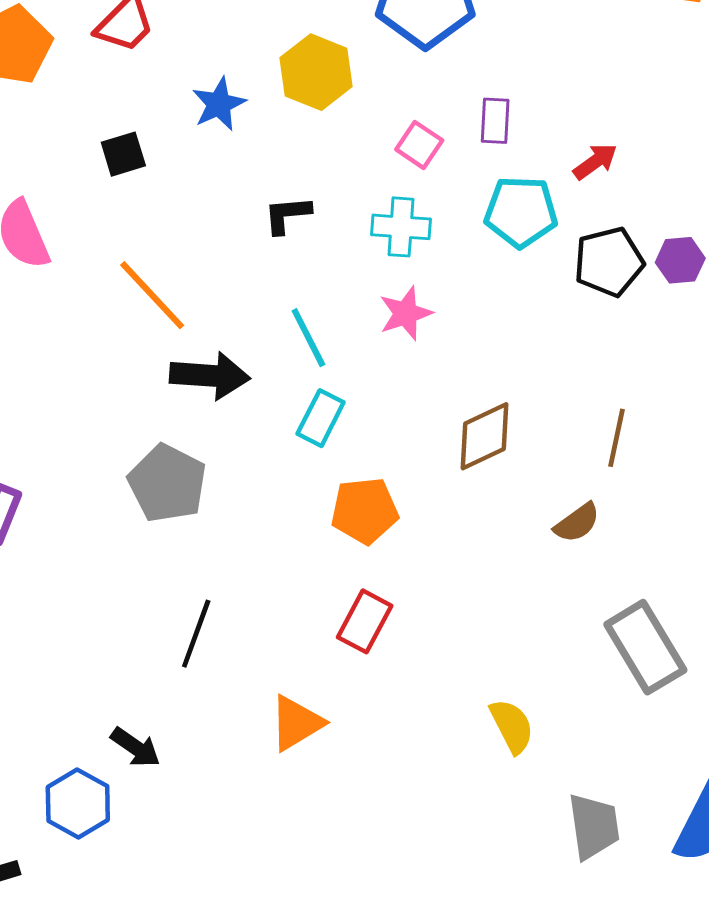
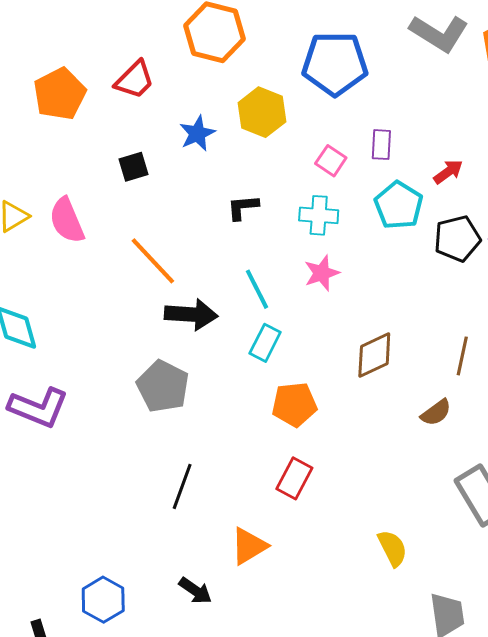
cyan pentagon: (521, 212) -> (399, 205), turned 30
black arrow: (135, 747) -> (195, 591), moved

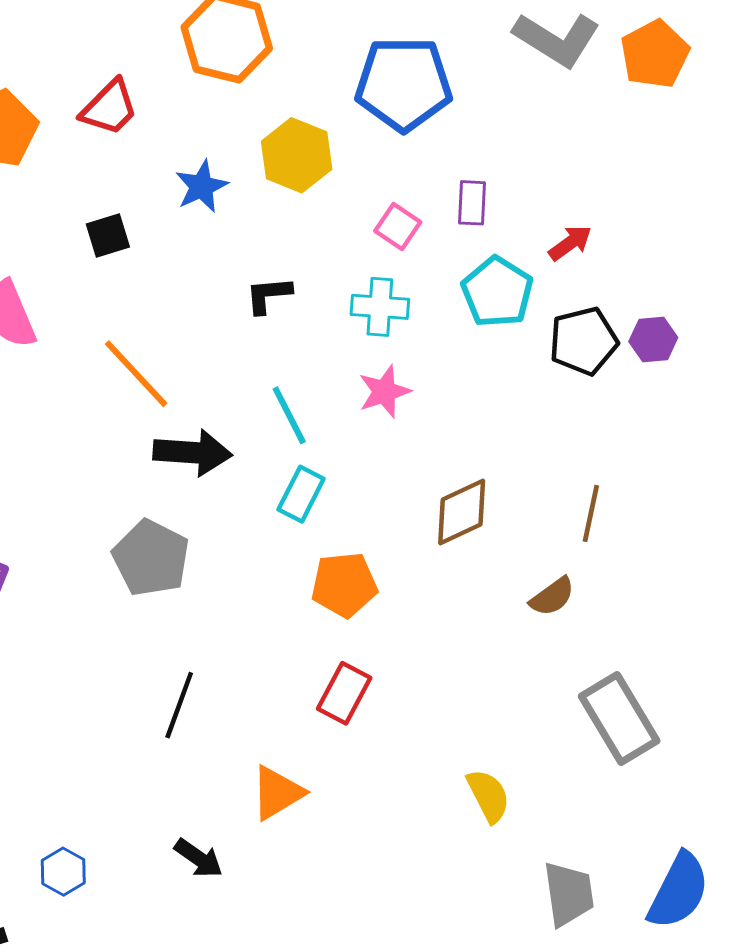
blue hexagon: (103, 600) -> (63, 872), size x0.7

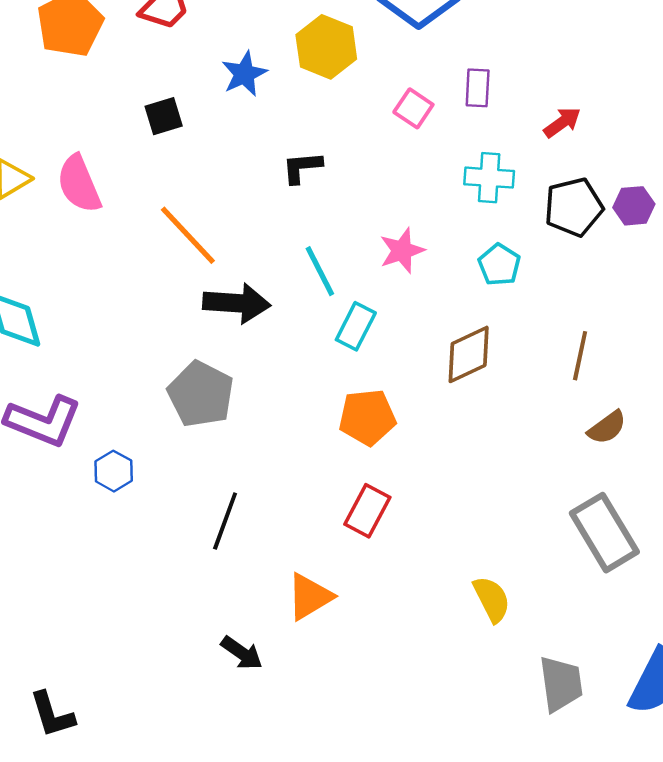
cyan pentagon: (497, 292) -> (499, 265), moved, size x0.7
cyan cross: (380, 307) -> (489, 178), moved
cyan rectangle: (301, 494) -> (356, 326), moved
brown semicircle: (552, 597) -> (607, 427), moved
blue hexagon: (63, 872) -> (114, 471), moved

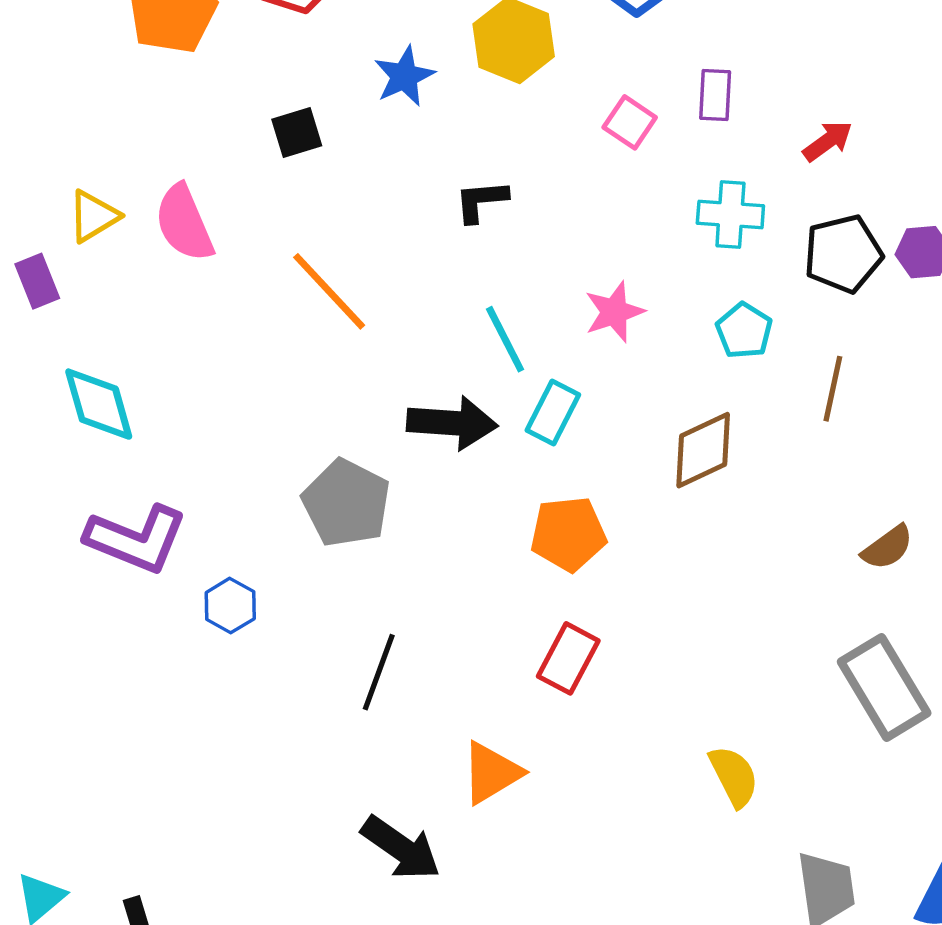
black arrow: (237, 303) -> (452, 423), moved
brown line: (580, 356) -> (833, 389), moved
black arrow: (242, 653) -> (401, 848), size x1.4

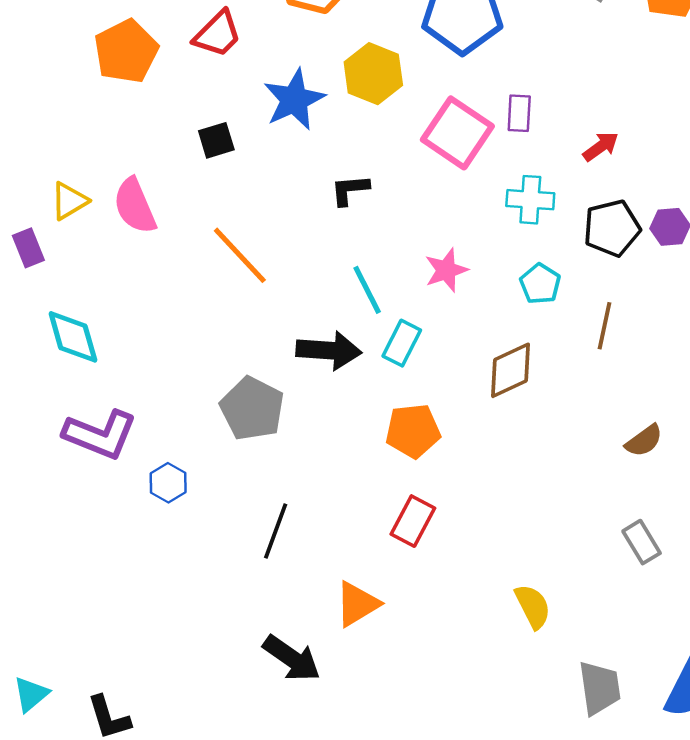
blue star: (404, 76) -> (294, 100), size x1.4
pink square: (630, 122) -> (457, 133), size x1.8
gray rectangle: (884, 687) -> (642, 542), size x0.6

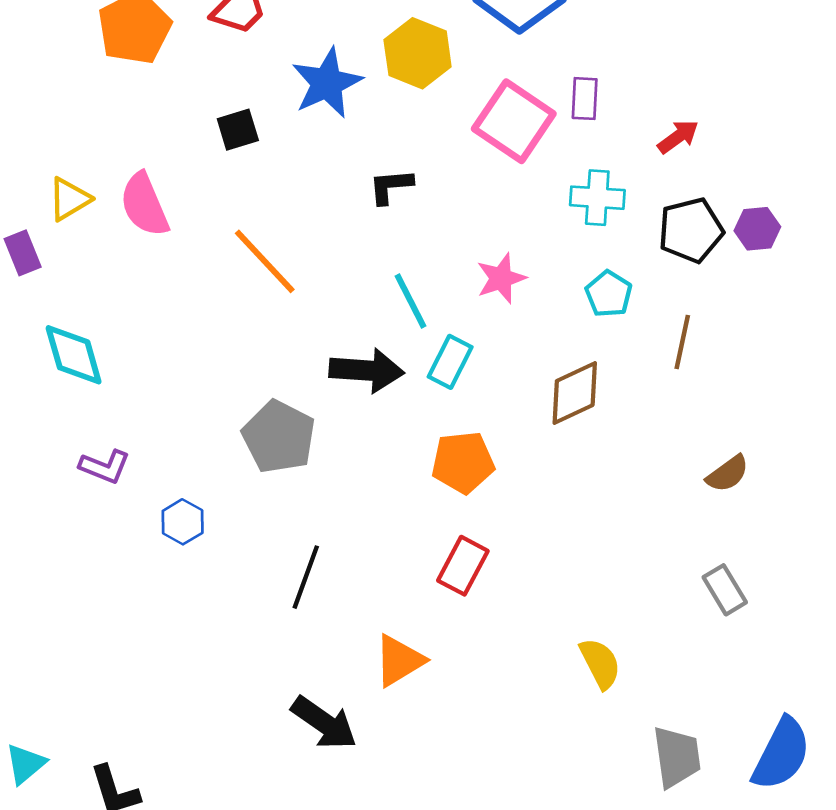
purple L-shape: (100, 435) -> (105, 467), size x0.6

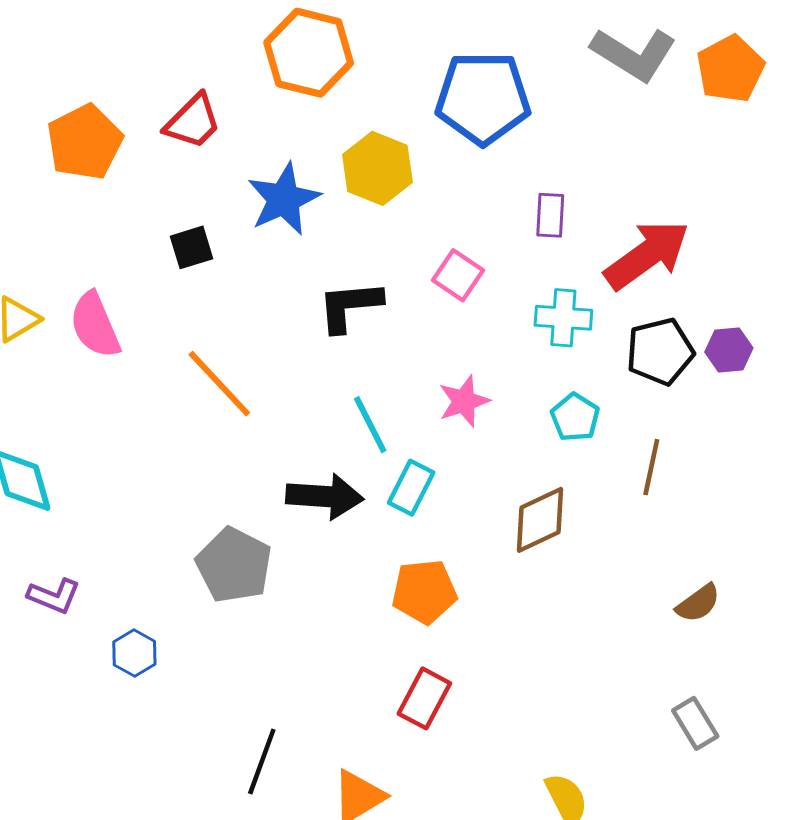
pink square: (514, 121) -> (458, 275), moved, size x0.6
red arrow: (678, 137) -> (647, 255), size x2.0
black L-shape: (391, 186) -> (350, 306), size x1.4
black line: (306, 577) -> (262, 761), moved

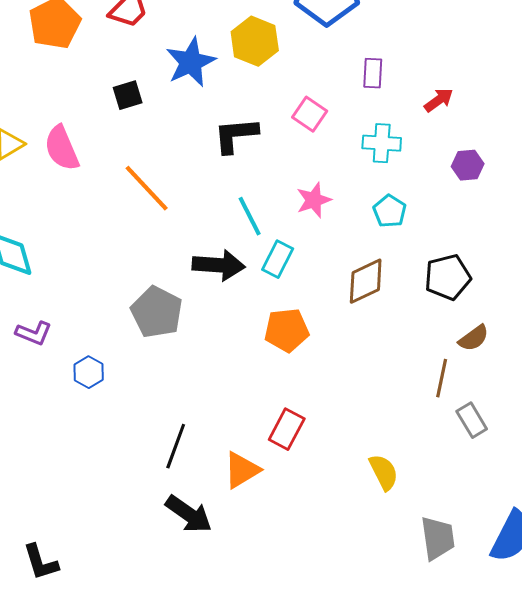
red arrow: (647, 255) -> (439, 100), size x0.5
purple hexagon: (729, 350) -> (468, 165), moved
black pentagon: (660, 351) -> (448, 277), moved
brown line: (651, 467) -> (442, 378), moved
red rectangle: (424, 698) -> (287, 429), moved

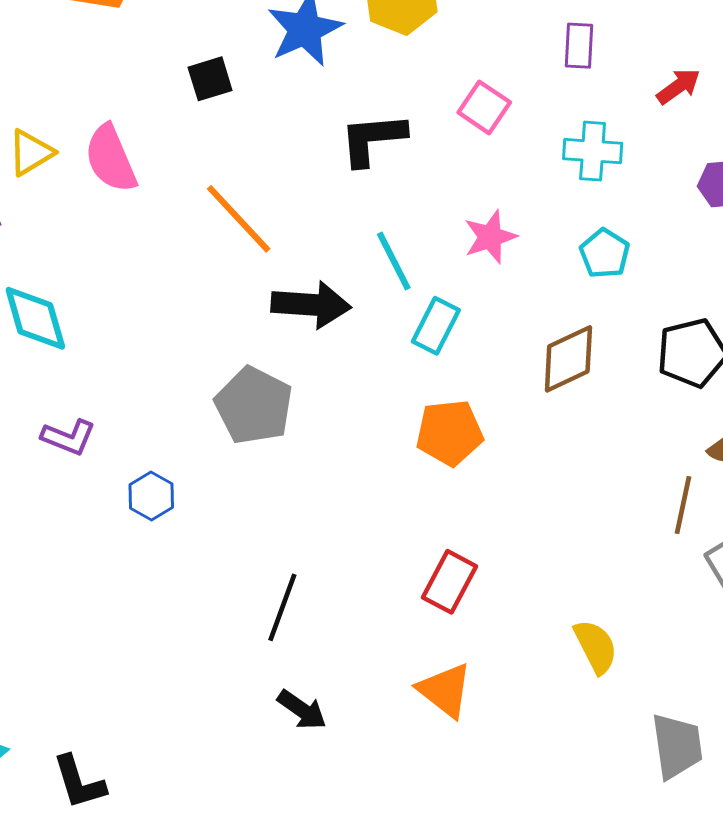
black arrow: (219, 265) -> (311, 305), moved
orange triangle: (242, 470) -> (445, 690), moved, turned -51
black arrow: (189, 514) -> (302, 710), size x0.7

